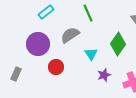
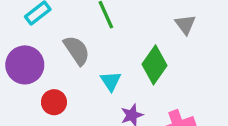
gray semicircle: (70, 35) -> (77, 50), turned 90

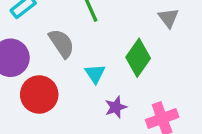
red circle: (54, 102) -> (39, 94), size x1.5

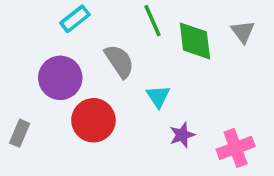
green diamond: (138, 58) -> (195, 41), moved, turned -42

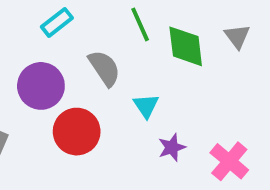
pink cross: (236, 148) -> (229, 161), turned -30

